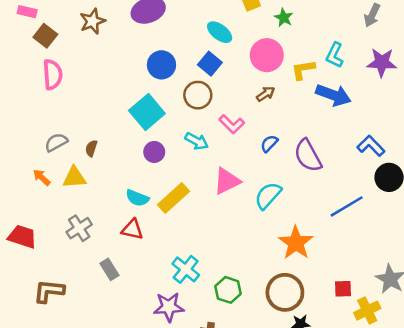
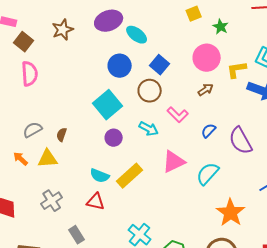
cyan ellipse: (220, 32) -> (137, 35), moved

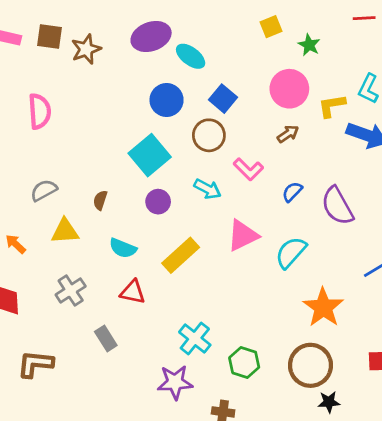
brown square: (24, 42) -> (49, 37), moved, turned -30
brown semicircle: (62, 135) -> (100, 200), moved
orange arrow: (21, 159) -> (16, 244), moved
cyan semicircle: (100, 176) -> (123, 248), moved

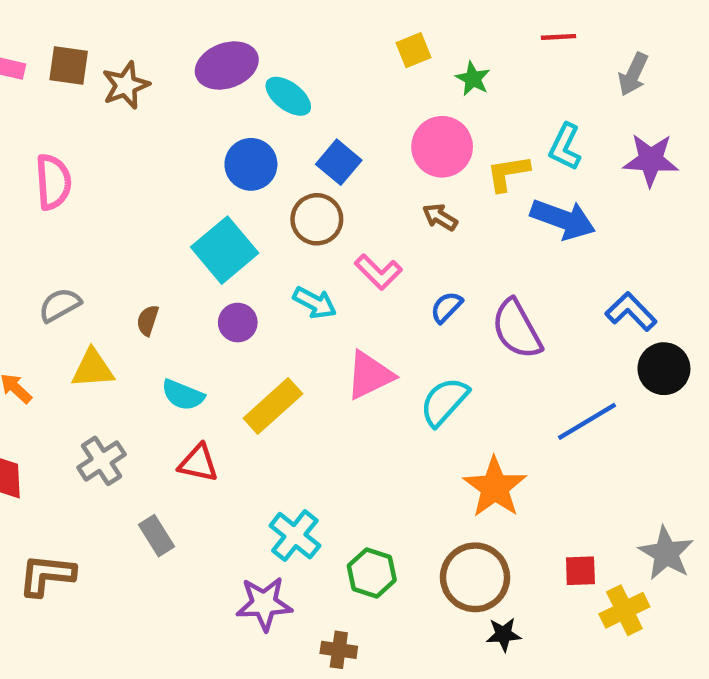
brown arrow: (288, 134) -> (440, 217), turned -115

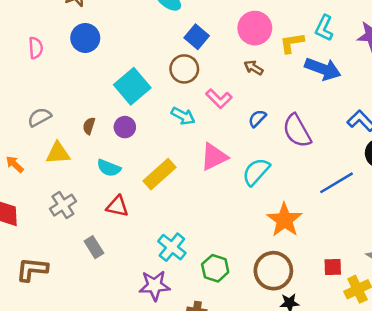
blue circle: (251, 164) -> (85, 38), moved
pink semicircle: (53, 182) -> (36, 48), size x0.7
purple circle: (238, 323) -> (125, 127), moved

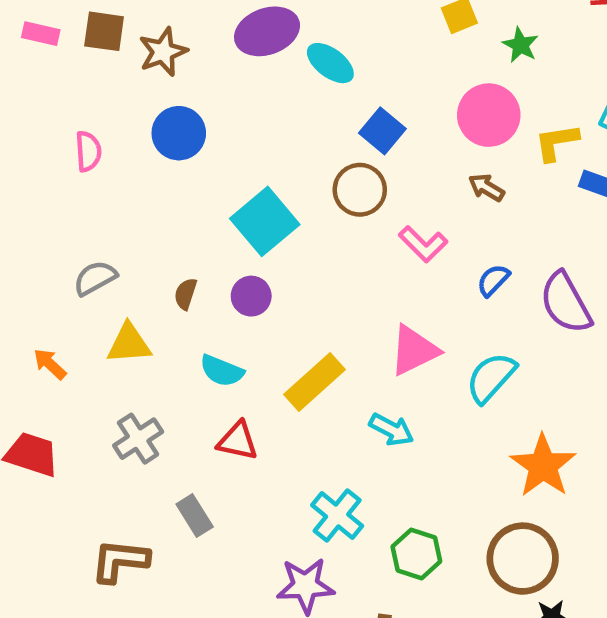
cyan arrow: (183, 116) -> (391, 430), moved
brown L-shape: (32, 269) -> (120, 561), moved

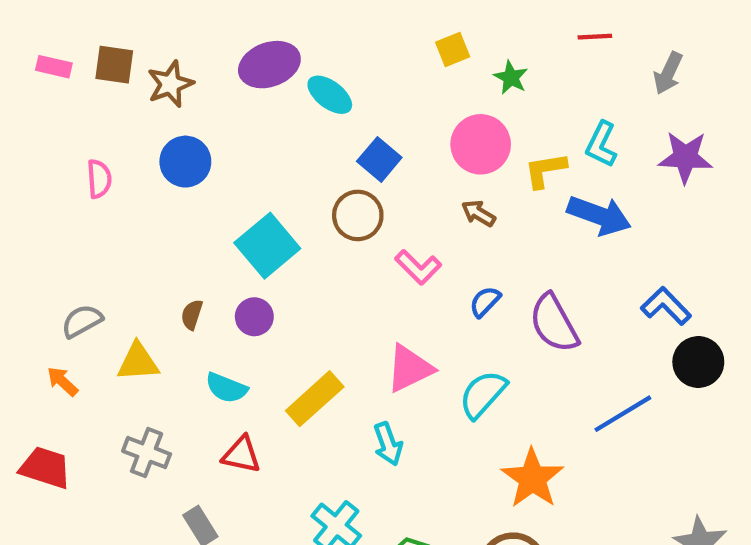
gray semicircle: (95, 278) -> (82, 321), moved
cyan arrow: (391, 430) -> (388, 444), turned 42
gray cross: (138, 439) -> (147, 453), turned -36

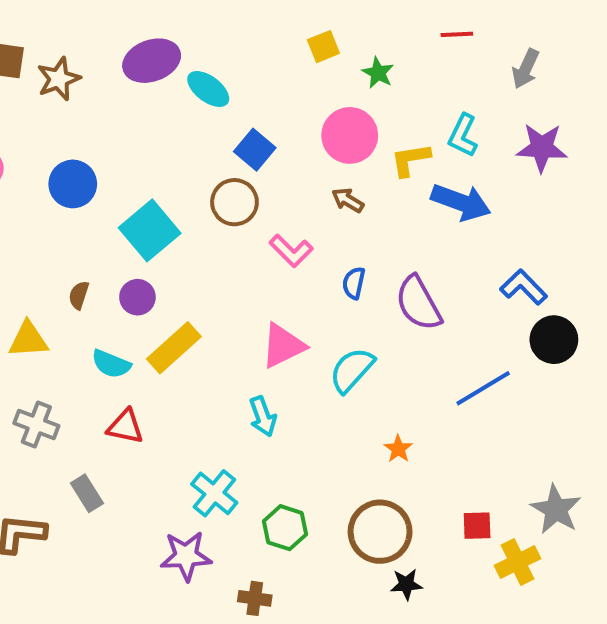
blue circle: (185, 162) -> (73, 184), moved
blue semicircle: (485, 302) -> (354, 283), turned -32
yellow rectangle: (315, 399) -> (174, 348), moved
orange star: (532, 478) -> (398, 449), size x0.5

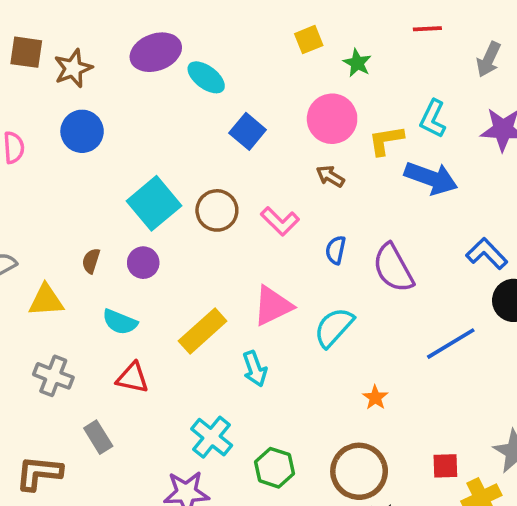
blue circle: (73, 184) -> (82, 131), moved
brown circle: (234, 202) -> (217, 210), moved
yellow rectangle: (174, 348) -> (203, 331), moved

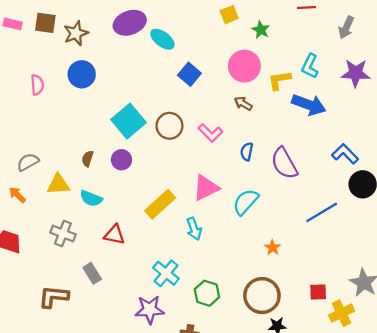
cyan semicircle: (120, 322) -> (91, 198), moved

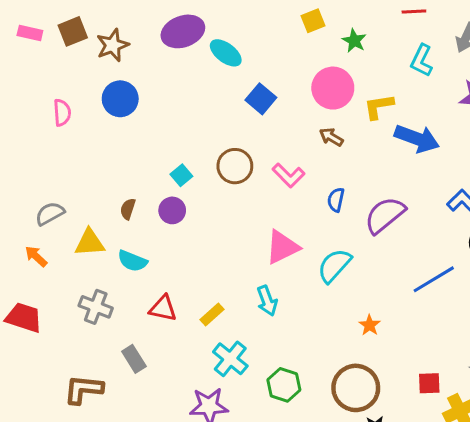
brown square: (45, 23) -> (73, 31), turned -30
cyan L-shape: (310, 66) -> (422, 61), moved
cyan square: (129, 121) -> (181, 175), moved, size x0.5
purple semicircle: (284, 163) -> (385, 215), turned 80
yellow rectangle: (160, 204) -> (212, 314), moved, size x0.6

